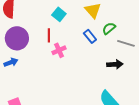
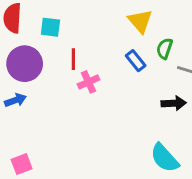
cyan square: (59, 14) -> (50, 27), moved, turned -32
green semicircle: (109, 28) -> (165, 48), turned -32

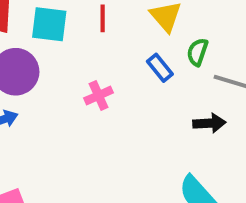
cyan square: (50, 27) -> (49, 24), size x1.4
red line: (73, 59) -> (103, 18), moved

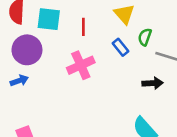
red line: (103, 18) -> (83, 27), moved
pink cross: (99, 95) -> (81, 65), size x1.5

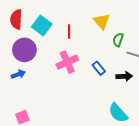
cyan square: (49, 19) -> (42, 25), turned 30
blue rectangle: (120, 47) -> (99, 68), moved

